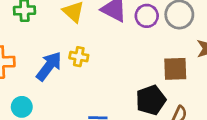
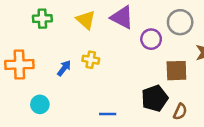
purple circle: (147, 16) -> (151, 39), moved
blue arrow: (49, 66) -> (64, 68), size x0.6

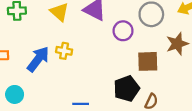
blue arrow: (64, 68) -> (38, 59), size x1.6

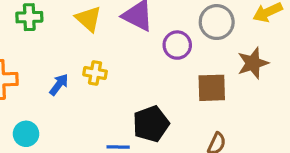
blue arrow: (38, 59) -> (59, 85), size x0.6
black pentagon: (127, 89) -> (151, 124), moved

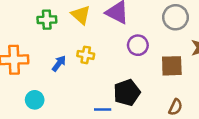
green cross: (29, 17) -> (47, 20), moved
purple circle: (177, 45) -> (138, 45), moved

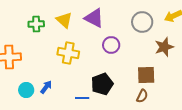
yellow cross: (86, 55) -> (68, 53), size x1.5
blue arrow: (59, 63) -> (46, 87), moved
brown square: (172, 66) -> (146, 75), moved

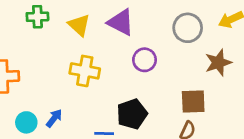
green cross: (36, 24) -> (37, 17), moved

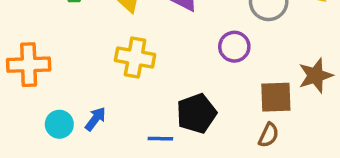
purple circle: (145, 60) -> (234, 47), moved
brown star: (218, 63) -> (316, 76), moved

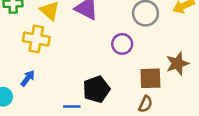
yellow cross: (135, 57) -> (36, 39), moved
blue arrow: (95, 119) -> (28, 78), moved

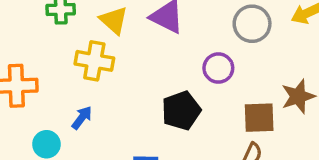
black pentagon: (96, 89) -> (181, 111), moved

